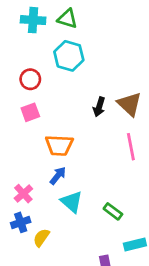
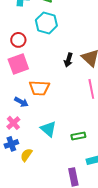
pink square: (30, 112) -> (18, 64), size x1.5
blue arrow: (58, 176) -> (21, 102), moved, turned 80
green rectangle: (113, 211) -> (78, 136), turned -48

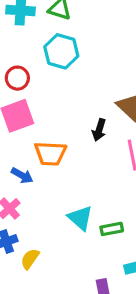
black arrow: (68, 60) -> (99, 130), moved
cyan triangle: (48, 129) -> (80, 218), moved

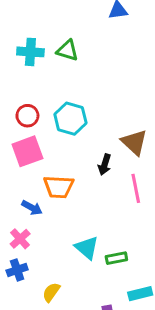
cyan hexagon: (61, 51) -> (70, 119), moved
yellow semicircle: (30, 259) -> (51, 292), moved

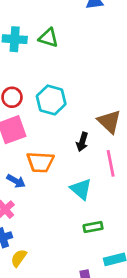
cyan triangle: (87, 248) -> (81, 189), moved
yellow semicircle: (51, 292) -> (19, 258), moved

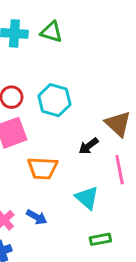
black arrow: (82, 142) -> (88, 146), turned 36
blue arrow: (16, 181) -> (37, 217), moved

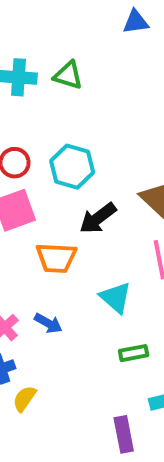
black arrow: (88, 146) -> (98, 218), moved, size x1.4

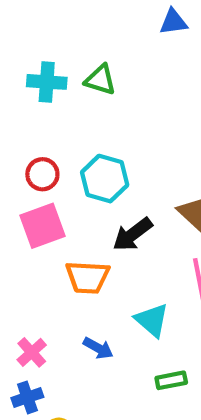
blue arrow: (48, 323) -> (98, 348), moved

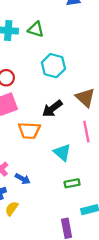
cyan hexagon: (105, 179) -> (53, 66), moved
blue arrow: (98, 348) -> (23, 179), moved

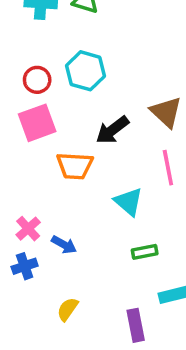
cyan hexagon: (53, 66) -> (85, 71), moved
yellow semicircle: (12, 209) -> (68, 309), moved

